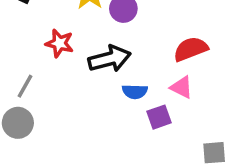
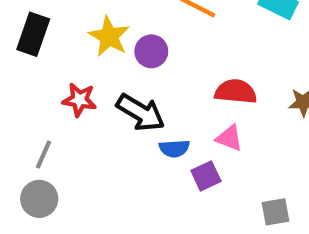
red semicircle: (191, 49) -> (236, 92), turned 32
black arrow: (110, 59) -> (141, 113), turned 51

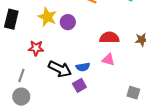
black arrow: (141, 113) -> (60, 69), moved
purple square: (206, 176) -> (79, 85), moved
gray square: (276, 212) -> (133, 93), turned 32

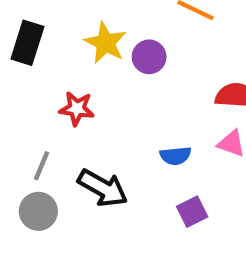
black arrow: (60, 69) -> (103, 188), moved
purple square: (79, 85) -> (192, 212), moved

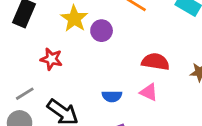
gray line: (41, 166) -> (25, 94), turned 30

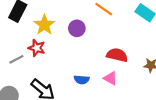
yellow star: (74, 19) -> (44, 25), moved
gray line: (25, 94) -> (16, 59), moved

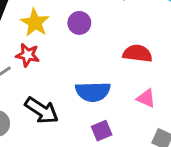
pink triangle: (110, 78) -> (146, 98), moved
blue semicircle: (82, 80) -> (93, 92), size x1.6

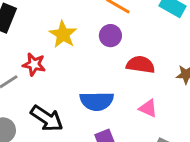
yellow star: (35, 23) -> (63, 34), moved
purple circle: (79, 23) -> (110, 36), moved

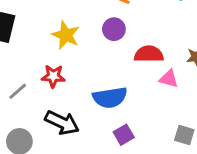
red star: (34, 64) -> (53, 76), moved
pink triangle: (148, 108) -> (169, 79), moved

